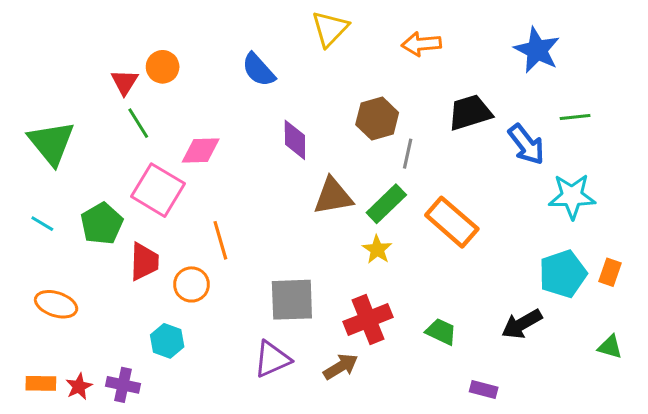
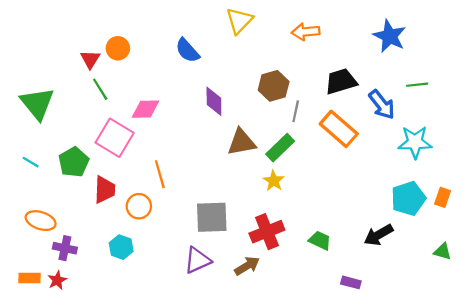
orange rectangle: (452, 222) -> (339, 129), moved
purple cross: (123, 385) -> (65, 248), moved

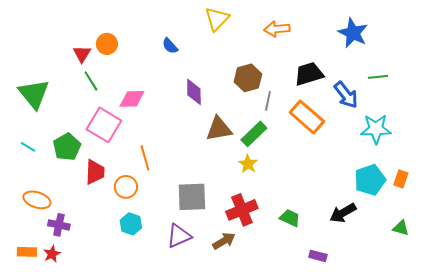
blue semicircle: (187, 51) -> (170, 46), size x0.7
cyan hexagon: (121, 247) -> (131, 224), moved

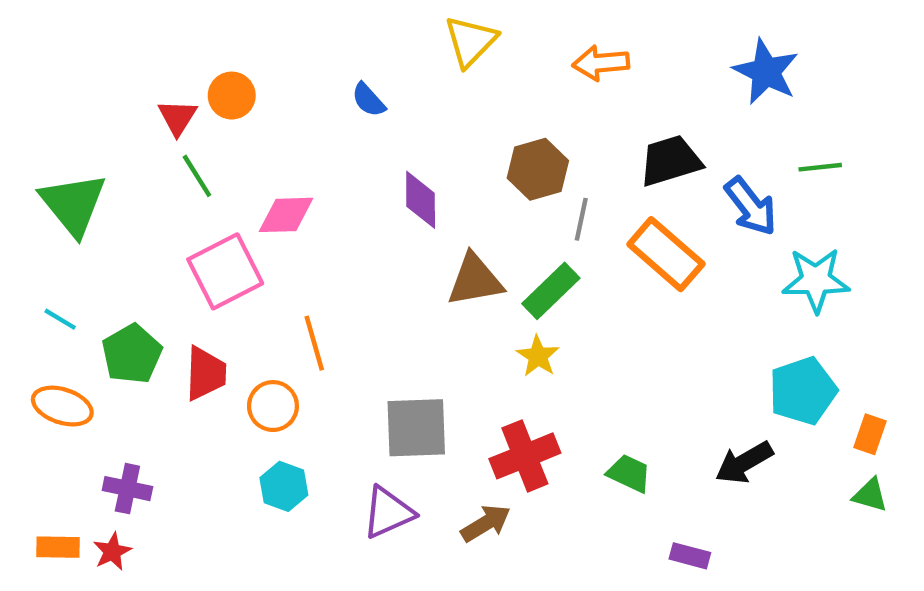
pink square: (104, 125) -> (225, 271), turned 32
green pentagon: (67, 147) -> (132, 354), moved
orange rectangle: (401, 179) -> (870, 434), moved
orange ellipse: (37, 200) -> (62, 406), moved

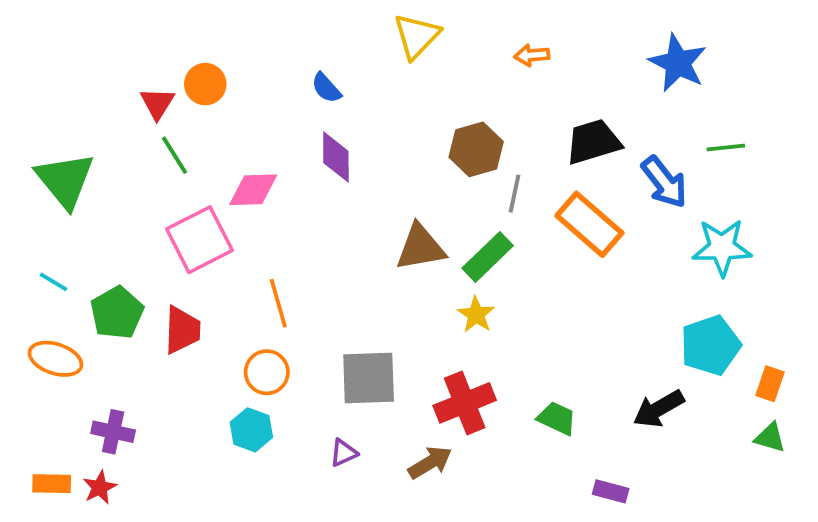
orange arrow: (601, 63) -> (532, 55), size x0.7
purple diamond: (421, 200) -> (336, 157), moved
orange circle: (273, 406) -> (267, 372), moved
purple triangle: (388, 512) -> (344, 453), size x0.6

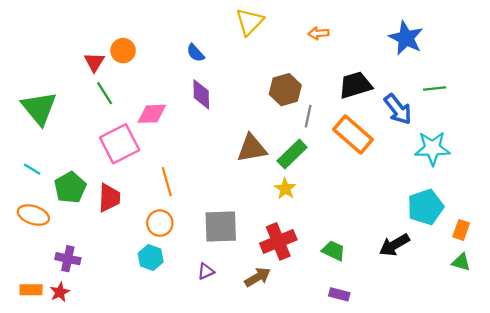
purple rectangle: (611, 491) -> (339, 294), moved

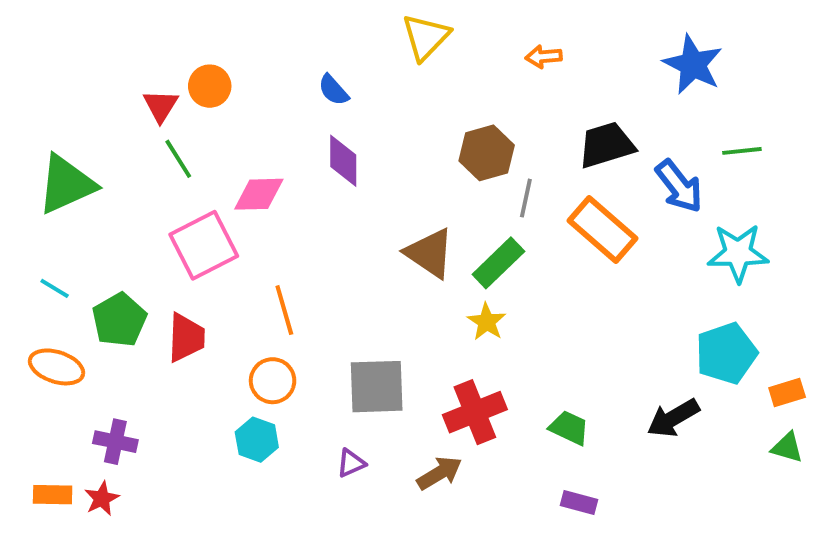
green triangle: (39, 108) -> (66, 184), turned 45
brown triangle: (252, 148) -> (430, 253), turned 44
orange rectangle: (461, 230) -> (787, 392), turned 54

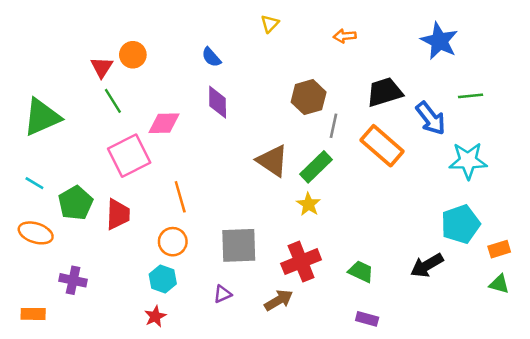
yellow triangle: (426, 37) -> (270, 24), size x0.6
red star: (102, 499) -> (155, 316), moved

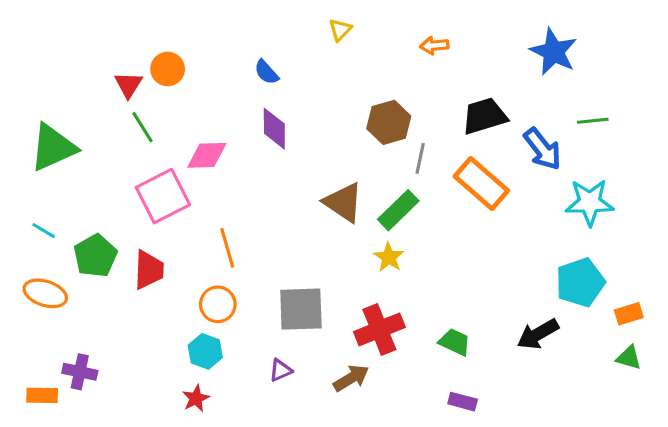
purple cross: (73, 280) -> (80, 372), moved

